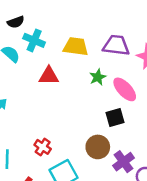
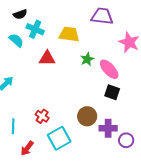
purple trapezoid: (116, 45) -> (102, 16), moved
black square: (115, 118) -> (112, 92), moved, turned 35
purple cross: (123, 162) -> (108, 128), turned 36

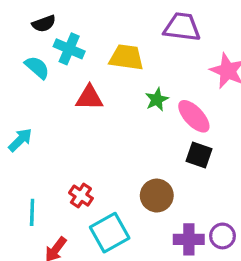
purple cross: (108, 128) -> (189, 239), moved

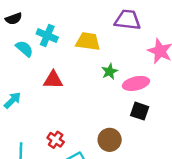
black semicircle: (44, 24) -> (14, 19), moved
red triangle: (89, 98) -> (53, 80), moved
pink ellipse: (194, 116) -> (136, 83), turned -60

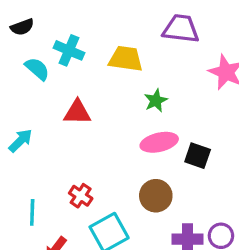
pink ellipse: (136, 83) -> (159, 142), moved

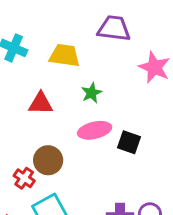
red triangle: (77, 112) -> (41, 103), moved
brown circle: (156, 196) -> (48, 160), moved

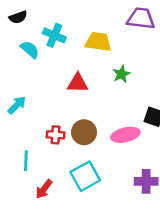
pink ellipse: (95, 130) -> (125, 135), moved
red cross: (24, 178) -> (56, 135), moved, turned -30

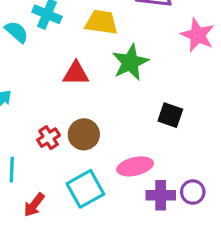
green star: (122, 74) -> (130, 62), size x1.6
red cross: (56, 135) -> (49, 138), turned -36
pink ellipse: (125, 135) -> (135, 166), moved

